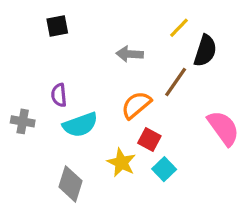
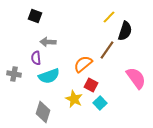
black square: (57, 26) -> (35, 16), turned 32
gray arrow: (130, 54) -> (48, 42), moved

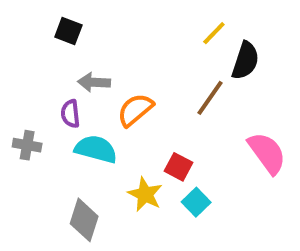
orange semicircle: (83, 64) -> (135, 110), moved
cyan semicircle: (49, 76) -> (96, 149), turned -145

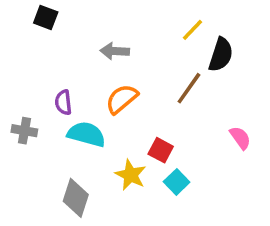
black square: (68, 31) -> (46, 17), moved
gray arrow: (94, 82) -> (115, 51), moved
pink semicircle: (267, 153) -> (240, 138), size x0.6

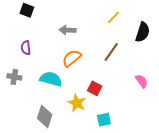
black semicircle: (221, 55) -> (143, 32), moved
purple semicircle: (63, 102) -> (26, 48), moved
cyan square: (177, 182) -> (104, 120), moved, turned 32

